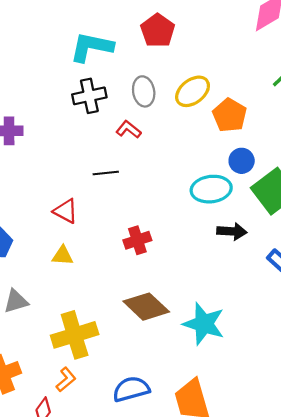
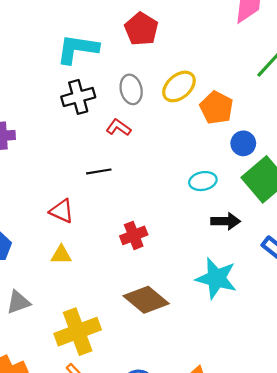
blue circle: (242, 161) -> (243, 143), moved
cyan ellipse: (211, 189) -> (203, 181), size x0.7
cyan star: (204, 324) -> (216, 278), moved

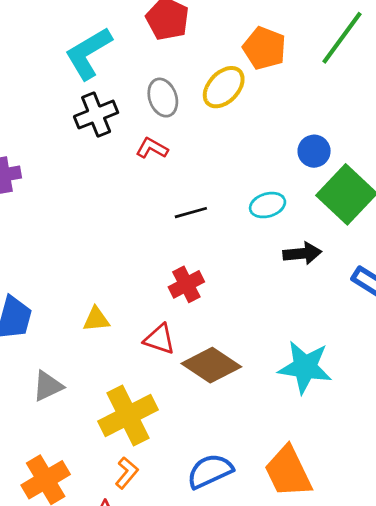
cyan L-shape: (77, 49) -> (88, 53), turned -33
orange pentagon: (217, 108) -> (264, 48), moved
black line: (99, 171) -> (191, 213), moved
red triangle: (62, 211) -> (160, 339), moved
cyan star: (216, 278) -> (305, 367), moved

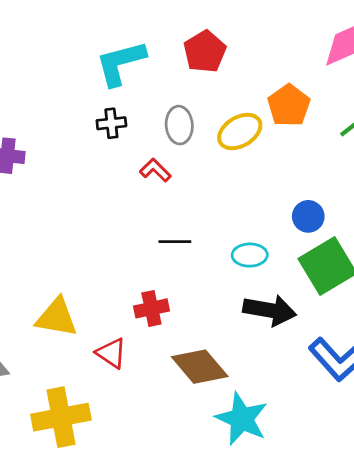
black cross: (96, 115) -> (111, 123), size x0.7
black arrow: (302, 253) -> (270, 310), size x1.4
yellow triangle: (96, 319) -> (57, 317), size x1.6
brown diamond: (211, 365) -> (200, 367), moved

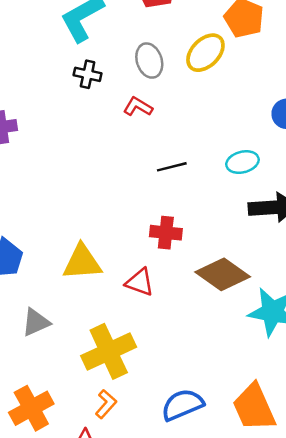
black cross: (111, 123) -> (88, 74), turned 32
red cross: (151, 308) -> (166, 233), turned 32

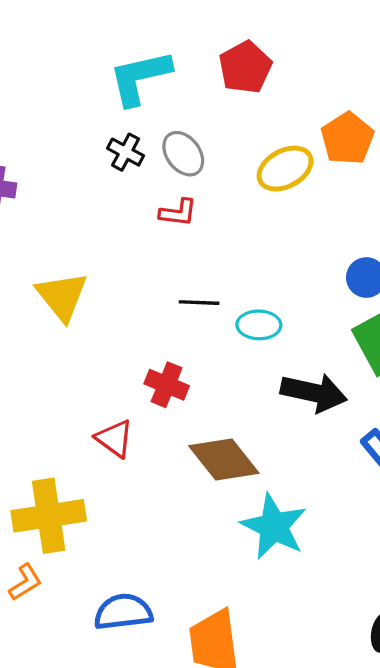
gray ellipse: (149, 61) -> (183, 154), moved, turned -36
red L-shape: (138, 107) -> (178, 213), turned 140
cyan ellipse: (242, 162) -> (259, 325), moved
yellow triangle: (82, 262) -> (62, 296), moved, turned 39

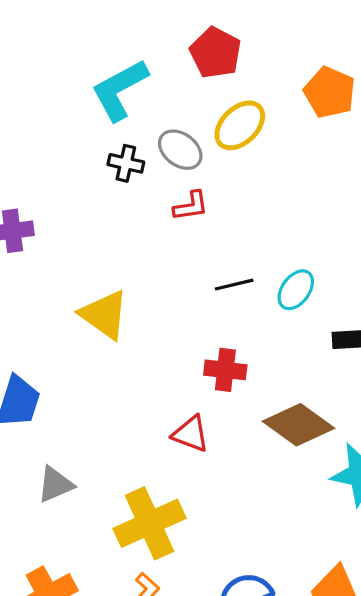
yellow ellipse: (285, 169) -> (240, 125), moved
cyan ellipse: (259, 325) -> (296, 290), turned -39

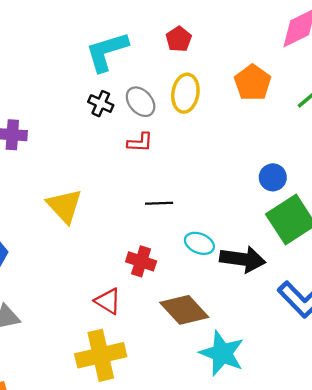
red pentagon: (215, 53) -> (179, 39), size x0.7
yellow ellipse: (240, 125) -> (185, 93), turned -48
cyan ellipse: (296, 290) -> (199, 243), moved, turned 64
yellow cross: (150, 523) -> (101, 355), moved

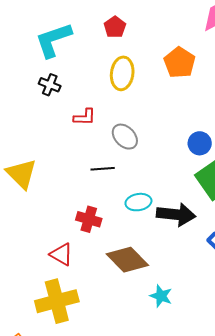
gray ellipse: (141, 102) -> (125, 137), moved
cyan ellipse: (199, 243) -> (138, 202), turned -30
cyan star: (222, 353) -> (161, 296), size x0.6

